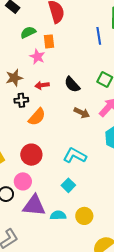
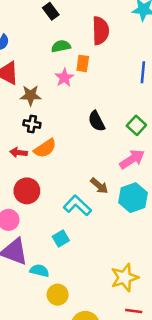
red arrow: (42, 85) -> (19, 153), moved
brown arrow: (82, 113) -> (99, 186), moved
yellow circle: (84, 216) -> (58, 295), moved

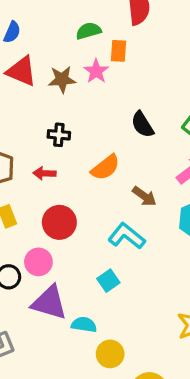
brown star: (31, 95) -> (62, 79), moved
orange semicircle: (45, 148) -> (105, 167), moved
brown arrow: (99, 186) -> (144, 196), moved

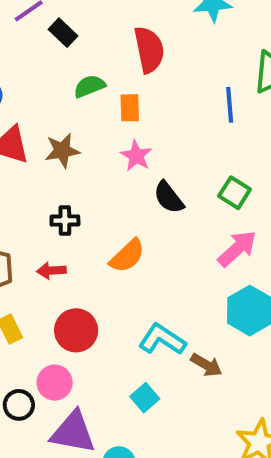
pink star: (96, 71) -> (136, 156), moved
brown arrow: (144, 196) -> (206, 365), moved

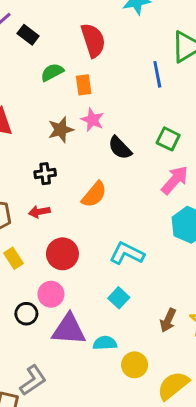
brown star: (62, 151) -> (61, 130), moved
brown arrow: (206, 365) -> (168, 320), moved, turned 90

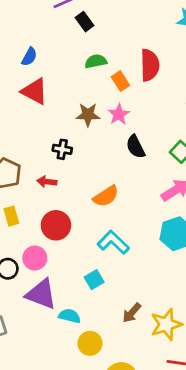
red semicircle: (93, 40) -> (150, 65), moved
orange rectangle: (84, 85) -> (120, 81), turned -42
orange semicircle: (94, 194) -> (106, 196), moved

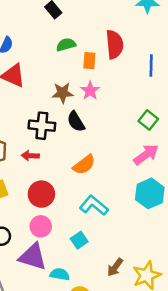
orange rectangle: (120, 81) -> (89, 61), turned 42
black semicircle: (136, 147) -> (76, 122), moved
black cross: (62, 149) -> (42, 126), size x1.5
pink circle: (35, 258) -> (41, 226), moved

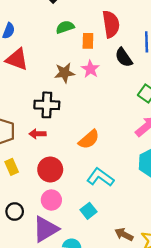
black semicircle: (76, 122) -> (124, 57), moved
purple triangle: (33, 257) -> (46, 229), turned -44
brown arrow: (115, 267) -> (124, 234), turned 84

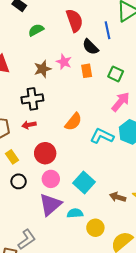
orange rectangle: (88, 41) -> (87, 71), moved
cyan L-shape: (100, 177) -> (102, 136), moved
black circle: (15, 211) -> (19, 181), moved
cyan square: (88, 211) -> (84, 182), size x1.5

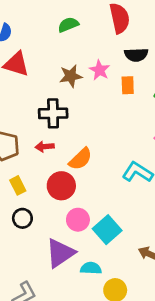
black semicircle: (90, 47) -> (136, 55), turned -54
orange semicircle: (73, 122) -> (81, 159), moved
pink circle: (51, 179) -> (78, 220), moved

